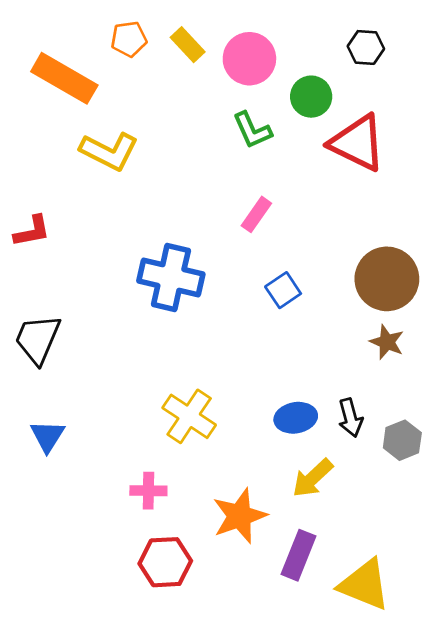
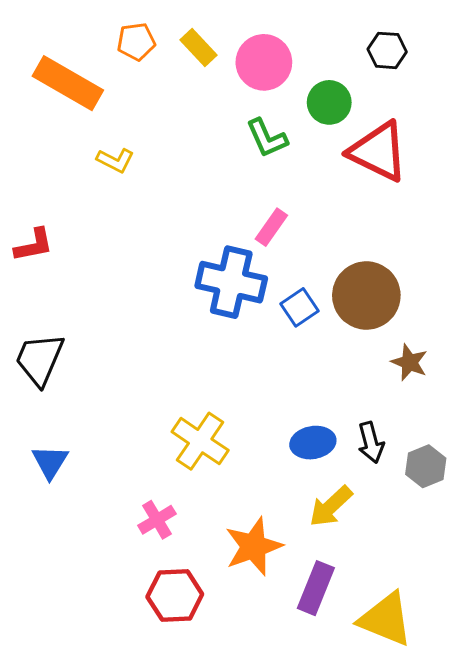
yellow L-shape: (109, 151) -> (115, 160), size x0.6
blue cross: (171, 277) -> (231, 282), moved
brown circle: (387, 279) -> (366, 296), moved
pink cross: (148, 491) -> (157, 520), turned -32

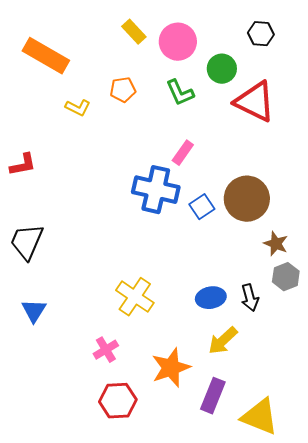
orange pentagon: (136, 42) -> (123, 90), moved
gray hexagon: (426, 466) -> (286, 277), moved

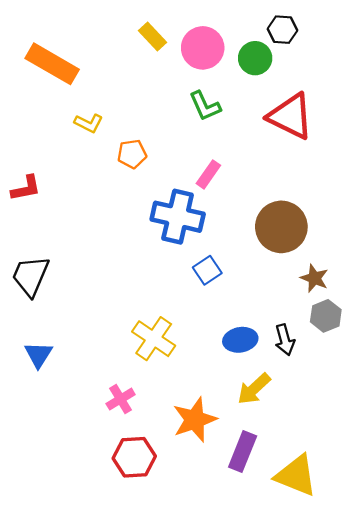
black hexagon: (261, 34) -> (282, 30), moved
green circle: (222, 69) -> (255, 58), moved
orange pentagon: (123, 90) -> (132, 154), moved
blue square: (202, 207) -> (207, 270), moved

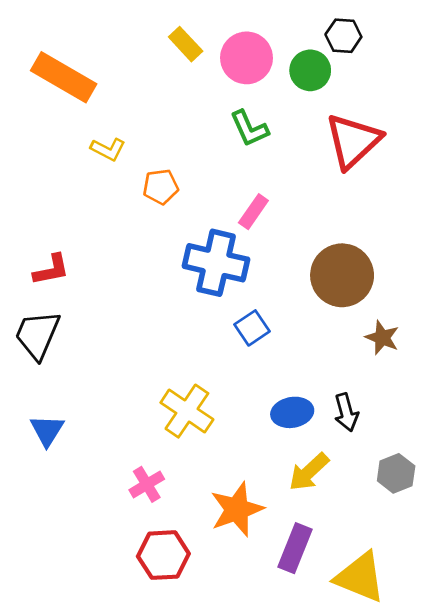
red triangle: (290, 116) -> (353, 141), turned 51
red L-shape: (26, 188) -> (51, 270), moved
gray hexagon: (326, 316) -> (396, 473), moved

